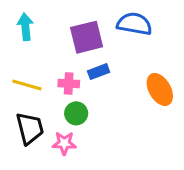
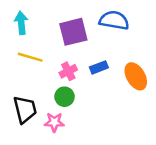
blue rectangle: (99, 72) -> (99, 67), moved
pink cross: (69, 84) -> (68, 71), moved, turned -30
yellow line: (27, 85) -> (30, 57), moved

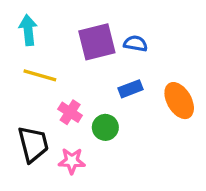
blue semicircle: (114, 20) -> (136, 43), moved, size x0.6
pink cross: (68, 71) -> (70, 112), moved, turned -30
green circle: (64, 97) -> (105, 127), moved

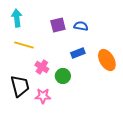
purple square: (97, 42) -> (58, 25), size x0.7

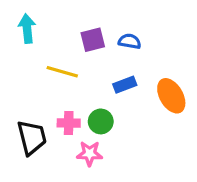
yellow line: (24, 45) -> (62, 72), moved
pink cross: (42, 67) -> (69, 123), moved, turned -32
pink star: (43, 96) -> (90, 154), moved

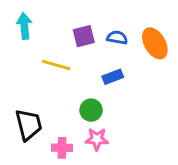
orange ellipse: (171, 96) -> (155, 43), moved
pink cross: (69, 123) -> (62, 148), moved
pink star: (90, 154) -> (97, 139), moved

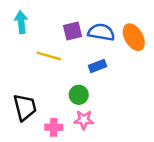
blue semicircle: (117, 38) -> (101, 32), size x1.5

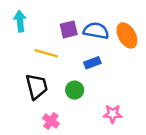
black trapezoid: (25, 107) -> (37, 87), moved
pink star: (84, 120) -> (113, 114), moved
pink cross: (54, 127) -> (51, 121), turned 35

